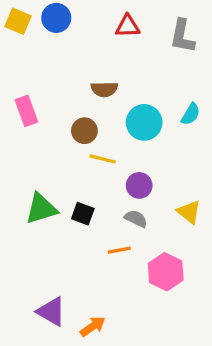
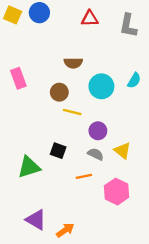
green triangle: (41, 209) -> (29, 167), moved
yellow triangle: (189, 212) -> (122, 151), moved

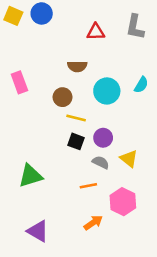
red triangle: (90, 18) -> (96, 32), moved
black square: (58, 151) -> (76, 141), moved
orange arrow: (65, 230) -> (93, 223), moved

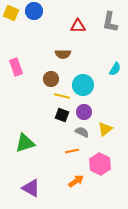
cyan circle: (107, 91) -> (83, 85), moved
yellow triangle: (129, 159) -> (105, 129), turned 42

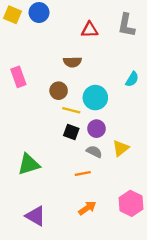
pink hexagon: (100, 164) -> (131, 203), moved

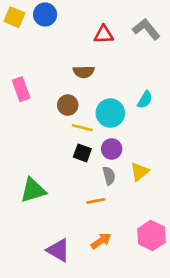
gray L-shape: (126, 25) -> (146, 29), turned 130
cyan semicircle: (132, 79) -> (145, 100), moved
gray semicircle: (94, 152) -> (109, 176), turned 49
purple triangle: (36, 216) -> (58, 250), moved

